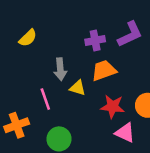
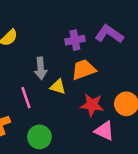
purple L-shape: (130, 34) -> (109, 34), turned -120

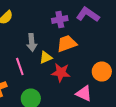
yellow triangle: (58, 87) -> (46, 58), turned -40
red star: (92, 105) -> (61, 72), moved

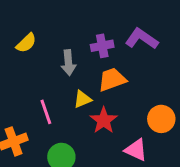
gray arrow: (32, 42) -> (68, 63), moved
red star: (61, 72) -> (104, 120), turned 30

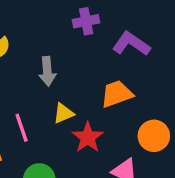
purple cross: (102, 46) -> (86, 21), moved
orange trapezoid: (112, 80) -> (117, 94), moved

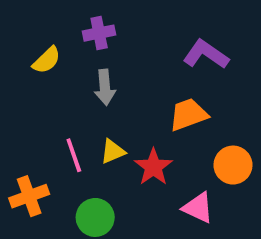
purple cross: (86, 21) -> (99, 33), moved
yellow triangle: (63, 113) -> (113, 151), moved

